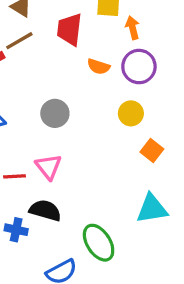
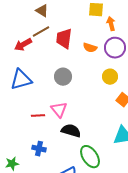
red trapezoid: (69, 29) -> (64, 39), moved
black semicircle: (45, 210) -> (71, 131), moved

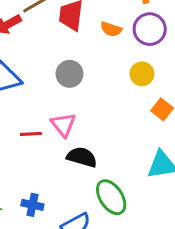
blue cross: (39, 149) -> (32, 205), moved

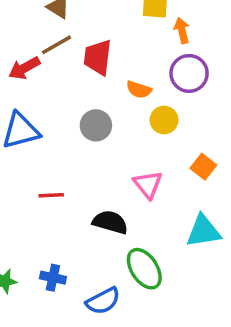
orange semicircle: (111, 29) -> (139, 90), moved
yellow circle: (142, 74) -> (164, 120), moved
pink triangle: (63, 125) -> (148, 184), moved

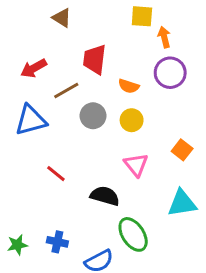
brown line: (57, 45) -> (66, 91), moved
yellow circle: (164, 120) -> (132, 120), moved
red line: (51, 195) -> (56, 174), turned 42

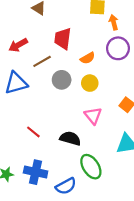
orange semicircle: (129, 86) -> (88, 58), turned -48
red line: (56, 174) -> (33, 132), moved
blue cross: (57, 242) -> (36, 172), size x1.5

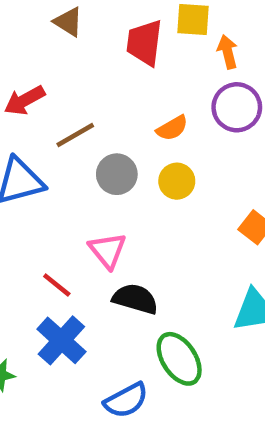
red trapezoid: (63, 39) -> (144, 43), moved
pink triangle: (93, 116) -> (108, 250), moved
blue cross: (36, 172) -> (61, 340), moved, turned 30

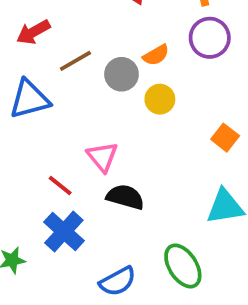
gray circle: (117, 174) -> (121, 74), moved
green ellipse: (179, 359) -> (183, 266), moved

